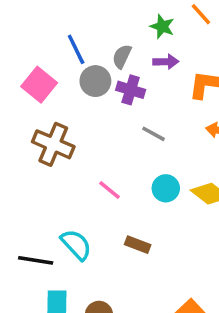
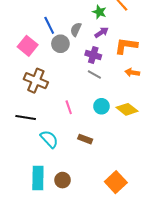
purple arrow: (166, 62) -> (101, 32), turned -32
purple cross: (131, 90) -> (93, 55), moved
pink line: (110, 190) -> (69, 107), turned 32
black line: (36, 260) -> (26, 118), moved

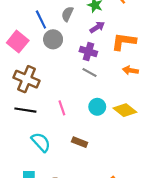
gray semicircle: (76, 29) -> (67, 14), moved
black line: (26, 118) -> (25, 110), moved

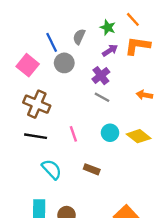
orange L-shape: (124, 42) -> (137, 46), moved
purple cross: (88, 52) -> (101, 76), turned 35

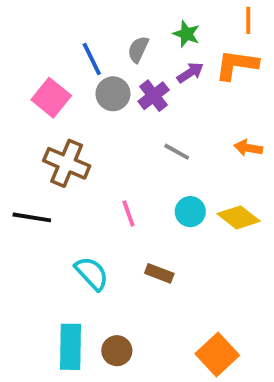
orange line: (133, 19) -> (248, 20), moved, turned 42
purple cross: (101, 76) -> (154, 96), moved
black line: (36, 136) -> (32, 217), moved

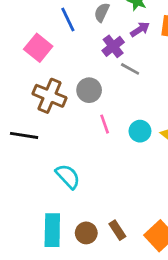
gray circle: (113, 94) -> (89, 90), moved
gray line: (177, 152) -> (130, 69), moved
pink line: (128, 214) -> (105, 124), moved
brown rectangle: (159, 273) -> (117, 230), moved, turned 36

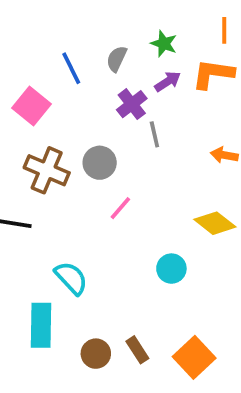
gray line: (130, 69) -> (154, 134), turned 48
pink line: (105, 124) -> (120, 208), turned 60
cyan circle: (140, 131) -> (171, 269), moved
cyan rectangle: (52, 230) -> (41, 325), moved

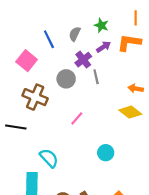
gray circle: (100, 163) -> (66, 79), moved
yellow diamond: (215, 223) -> (130, 112), moved

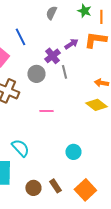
green star: (101, 25) -> (84, 11), moved
gray semicircle: (75, 34) -> (51, 13), moved
pink line: (77, 118) -> (46, 111), turned 48
cyan circle: (106, 153) -> (73, 152), moved

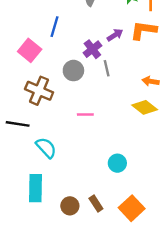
blue line: (20, 37) -> (54, 27), turned 42
cyan semicircle: (20, 148) -> (46, 148), moved

